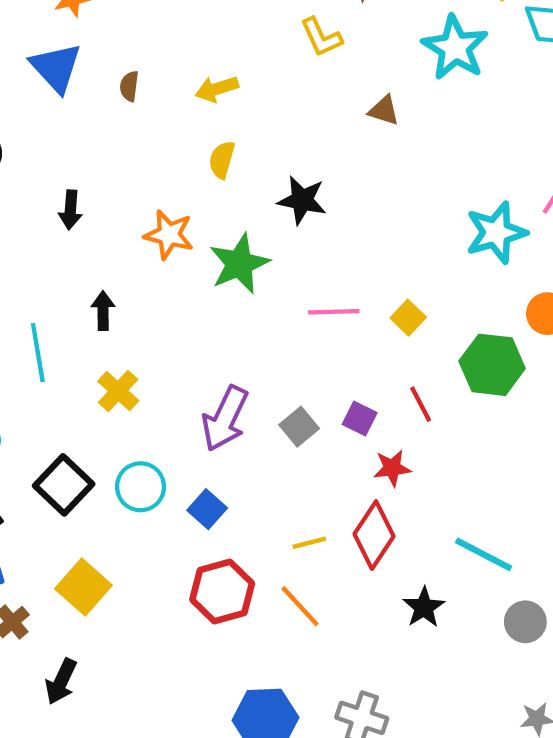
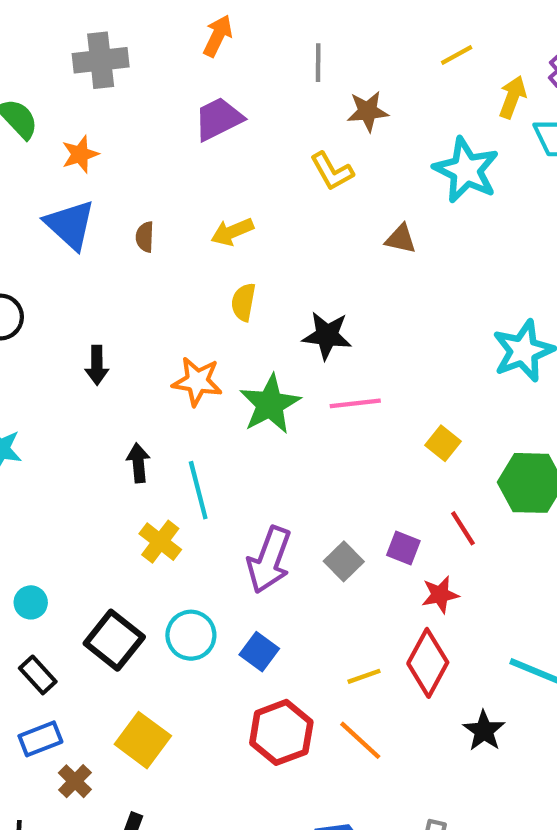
pink line: (334, 312) -> (355, 403), moved
cyan line: (38, 353) -> (198, 490), moved

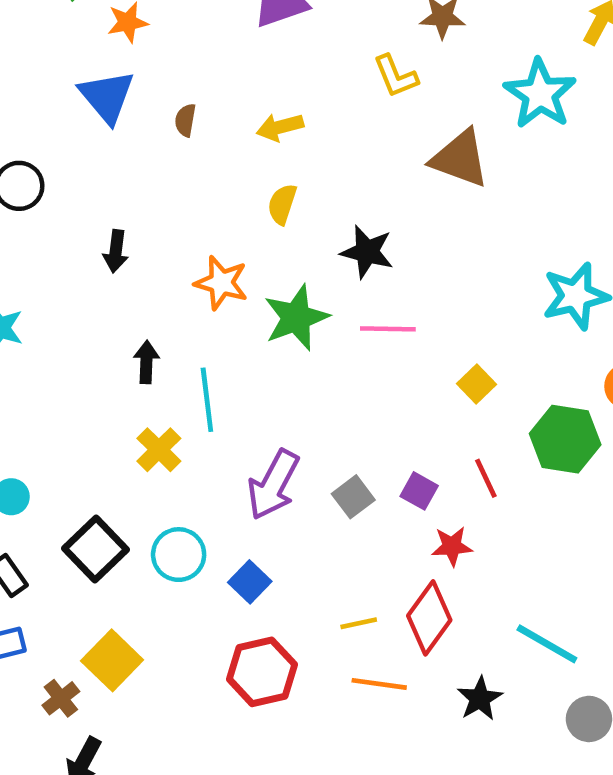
brown triangle: (401, 239) -> (460, 159), size x1.8
orange line: (360, 740) -> (379, 684), moved, turned -42
brown cross: (75, 781) -> (61, 698), moved

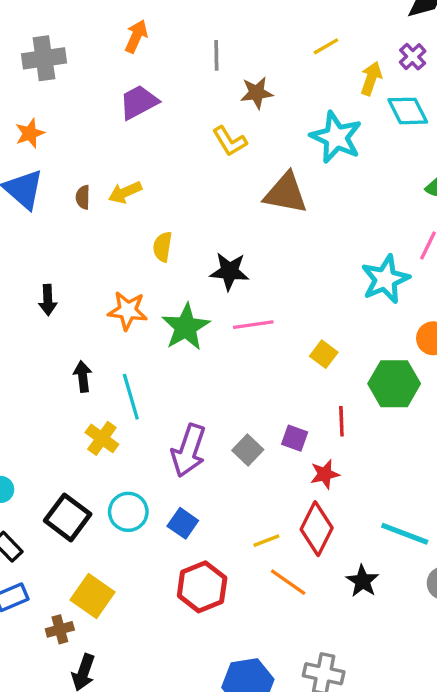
yellow arrow: (280, 127) -> (125, 192), moved
red line: (486, 478) -> (341, 421), turned 32
orange line: (379, 684) -> (288, 582), turned 36
brown cross: (61, 698) -> (60, 629), turned 32

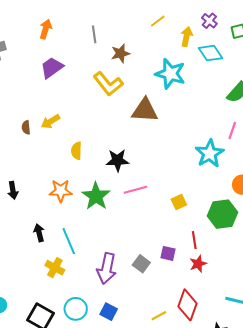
yellow L-shape: (230, 141) -> (108, 84), size x1.4
yellow square: (324, 354) -> (179, 202), turned 35
red star: (325, 474) -> (198, 264), moved

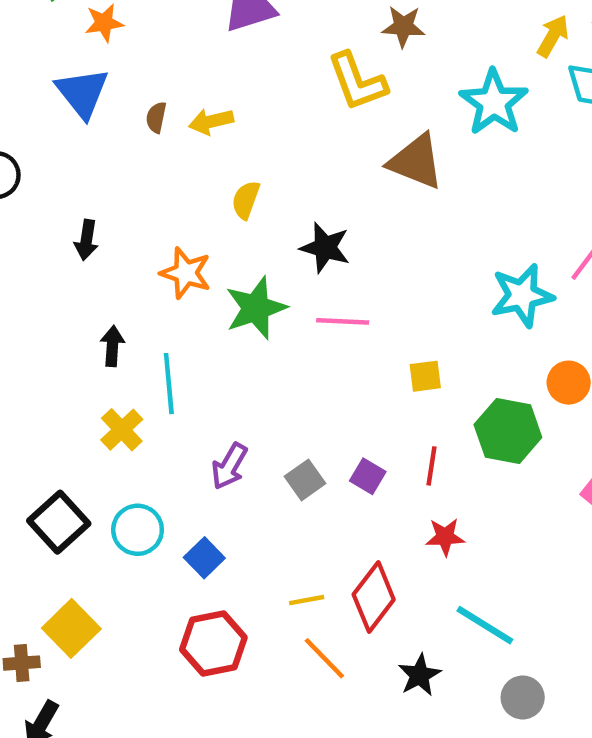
red star: (198, 264) -> (445, 537), moved
purple arrow: (107, 268) -> (229, 466), size x0.7

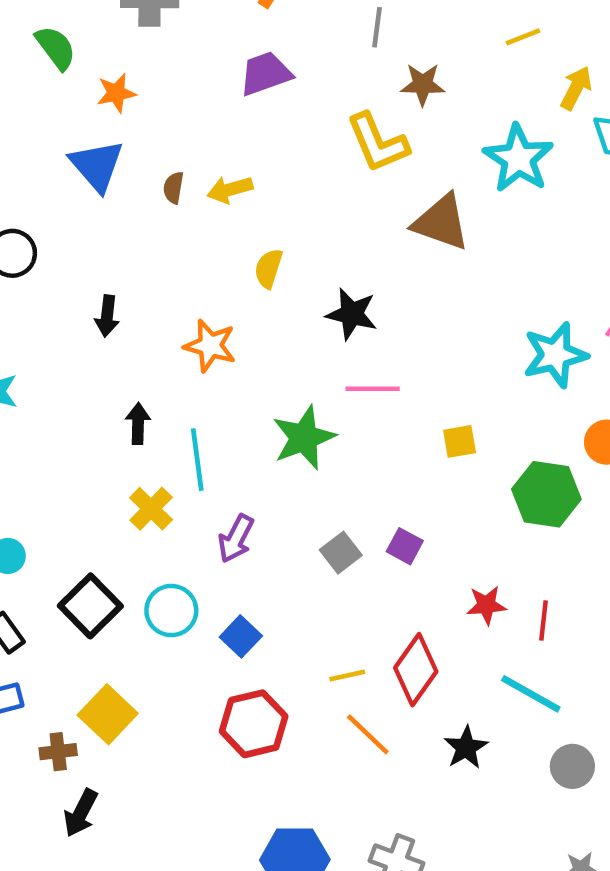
green star: (256, 308) -> (304, 438), moved
purple arrow: (229, 466) -> (236, 539), moved
red line: (432, 466) -> (543, 621), moved

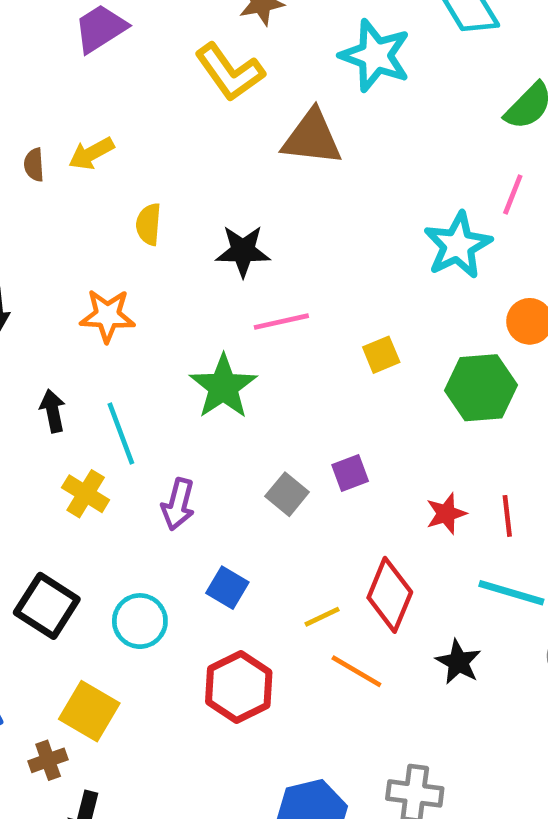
purple square: (405, 546) -> (350, 473), turned -36
cyan circle: (171, 611) -> (140, 621), moved
blue square: (241, 636) -> (227, 588), moved

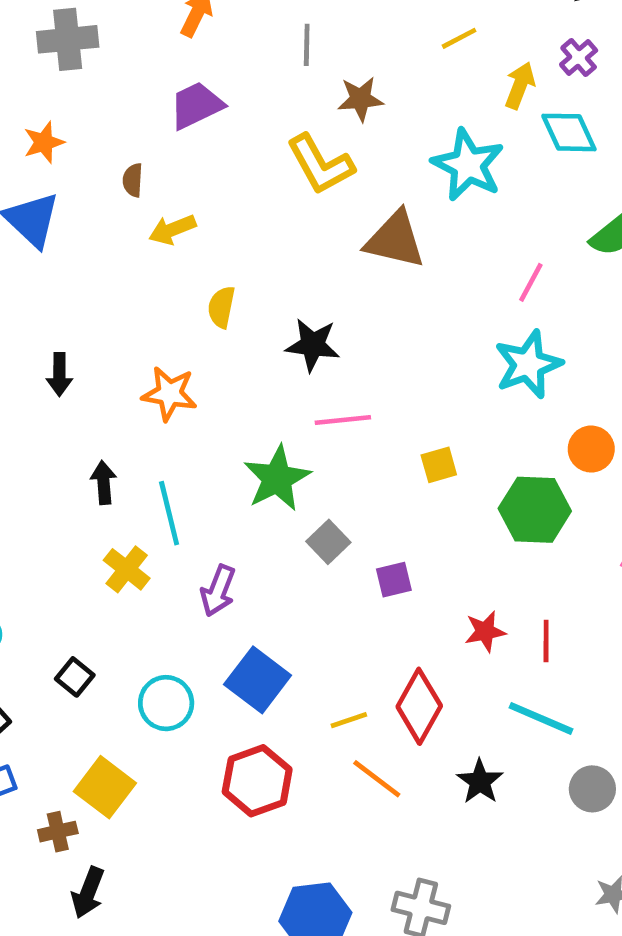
brown semicircle: (34, 165) -> (133, 180), moved
pink line: (513, 194) -> (531, 282), moved
gray square: (287, 494) -> (328, 542), moved
blue square: (227, 588) -> (258, 680), size x1.5
black square: (47, 606) -> (75, 677), size x0.6

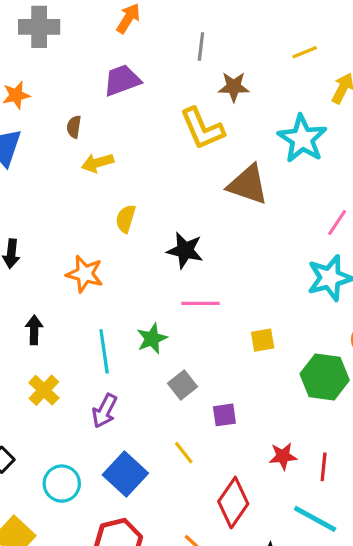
green star: (277, 478) -> (152, 339), size x0.7
cyan line: (169, 513) -> (104, 351), moved
yellow line: (349, 720) -> (184, 453), moved, turned 65

